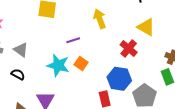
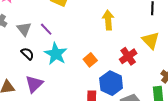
purple line: (73, 40) -> (46, 29), moved, turned 48
orange square: (81, 63) -> (90, 60), moved
black semicircle: (18, 74) -> (27, 54), moved

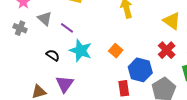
gray triangle: (24, 29) -> (45, 19), moved
red cross: (128, 56) -> (167, 50), moved

